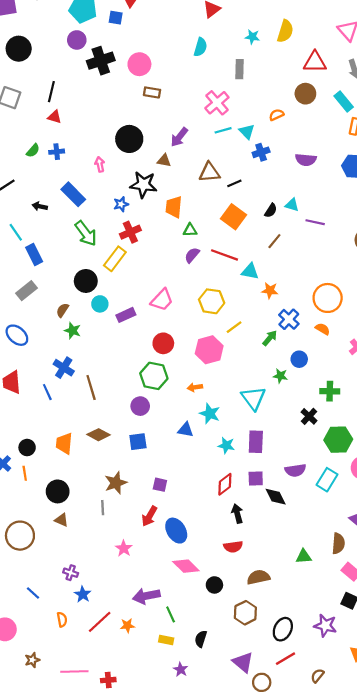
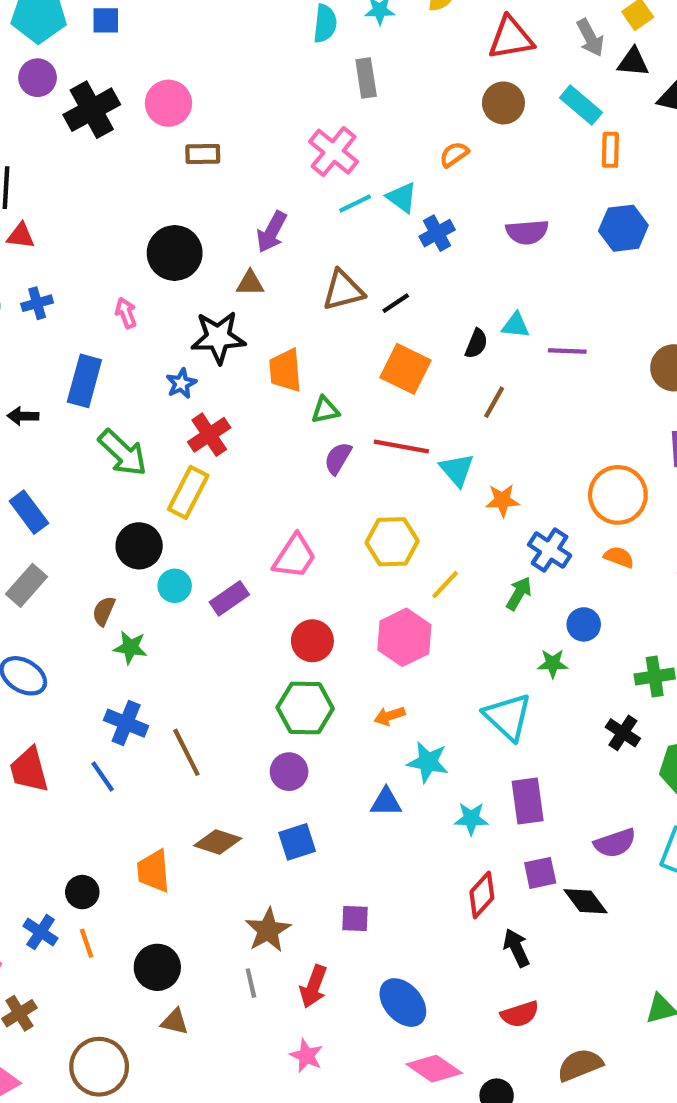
cyan semicircle: (201, 47) -> (325, 23), moved
blue rectangle: (73, 194) -> (84, 381), turned 70
cyan triangle: (250, 271) -> (457, 470), turned 48
red arrow: (149, 516) -> (314, 986), moved

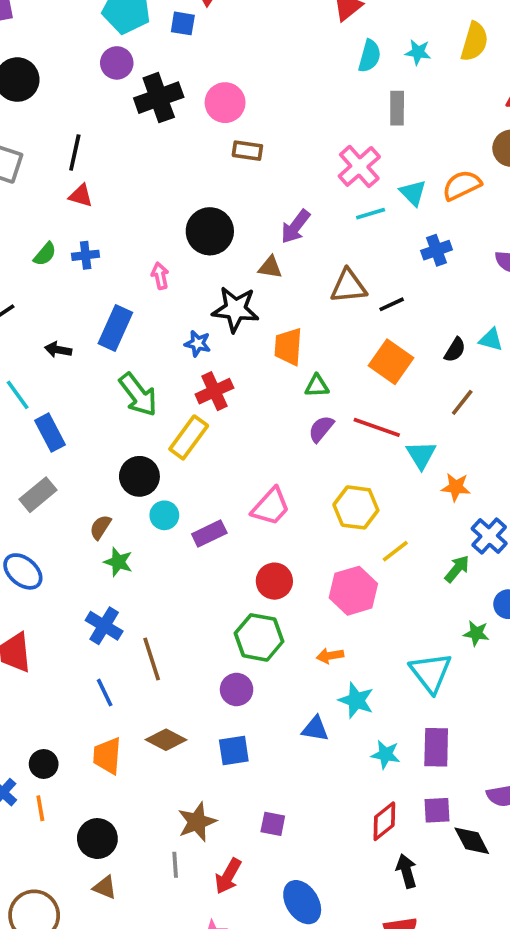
orange semicircle: (454, 154) -> (462, 185), size x1.5
cyan triangle: (402, 197) -> (413, 193), moved
blue star: (181, 383) -> (198, 343), turned 30
blue line: (103, 777) -> (105, 693), moved

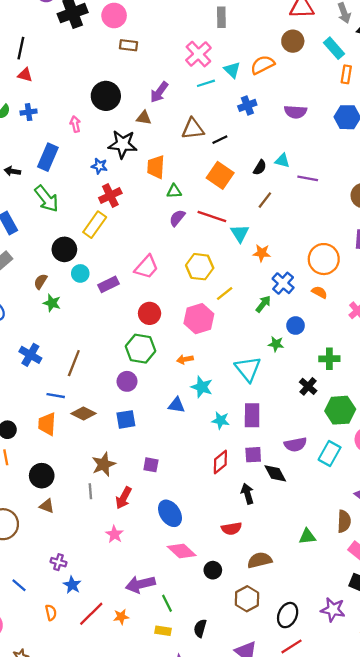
green arrow: (138, 395) -> (47, 199), moved
blue cross: (104, 626) -> (30, 355), moved
brown line: (152, 659) -> (74, 363), turned 40
blue line: (105, 693) -> (56, 396), moved, turned -54
black arrow: (406, 871) -> (247, 494), moved

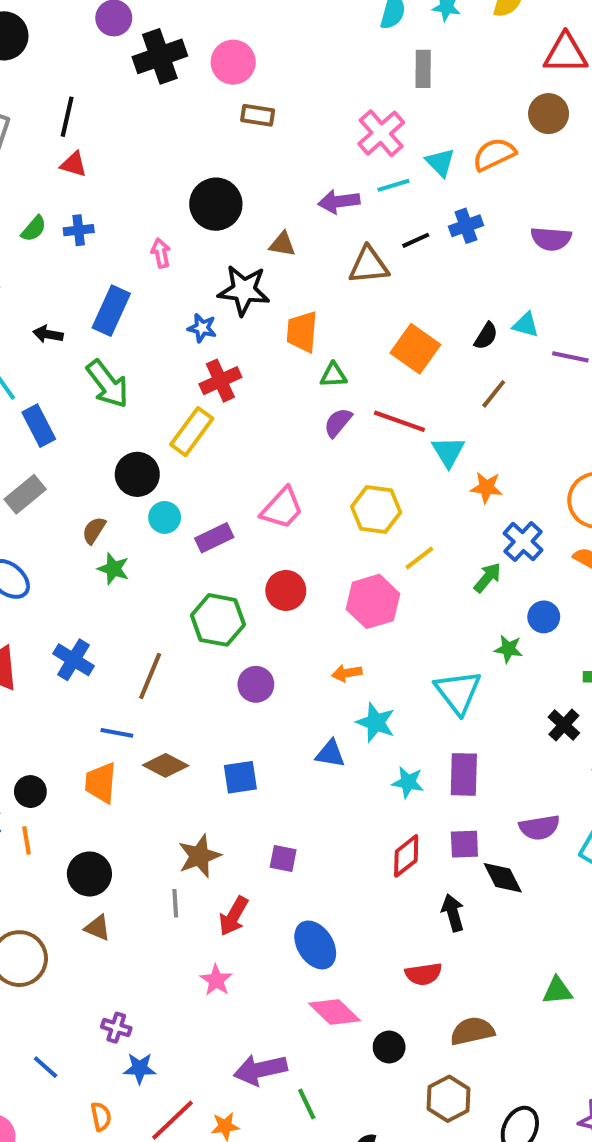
purple arrow: (159, 92) -> (339, 202), moved, turned 45
black line: (220, 140) -> (416, 240), moved
green hexagon: (140, 349) -> (218, 620), moved
purple circle: (127, 381) -> (256, 684), moved
blue star: (72, 585) -> (140, 1068), turned -30

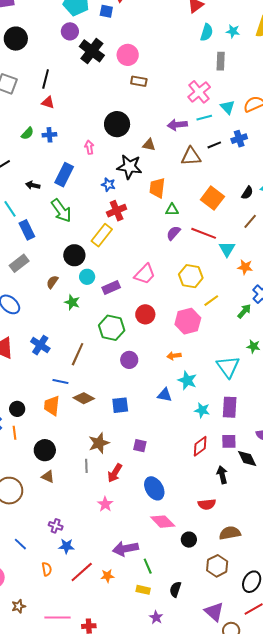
black cross: (160, 56) -> (92, 51), turned -35
green star: (113, 569) -> (72, 302), moved

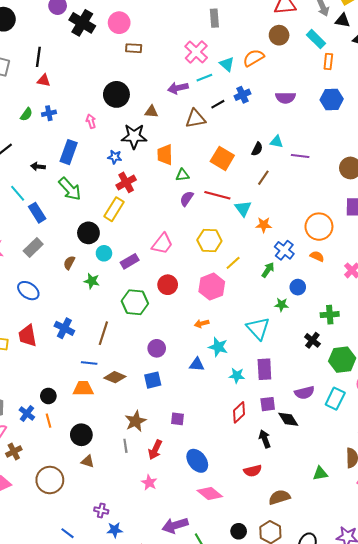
purple circle: (129, 360) -> (157, 348), moved
orange trapezoid: (52, 406) -> (83, 389), turned 90
black circle: (189, 540) -> (239, 531), moved

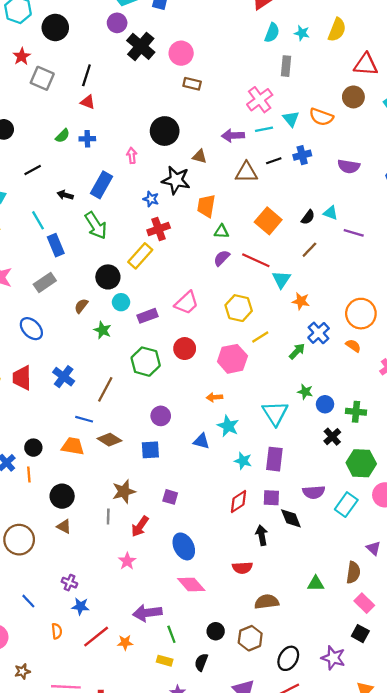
orange semicircle: (254, 58) -> (321, 117), turned -140
blue circle: (298, 287) -> (325, 404), moved

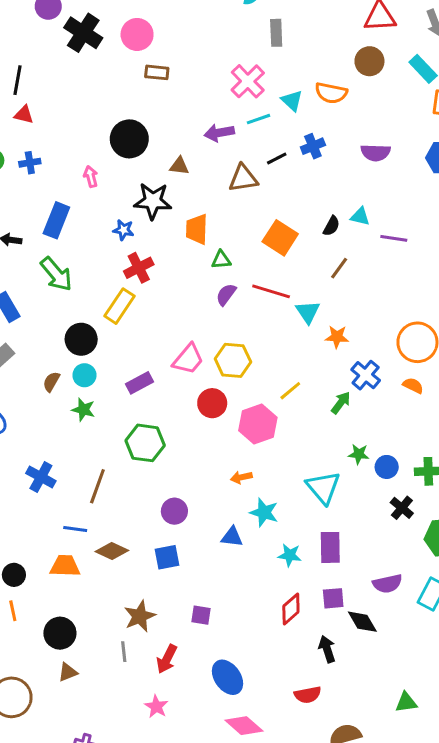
cyan circle: (121, 302) -> (84, 375), moved
yellow hexagon: (239, 308) -> (233, 360), moved
red circle: (185, 349) -> (212, 403), moved
brown triangle: (64, 526) -> (68, 672), turned -42

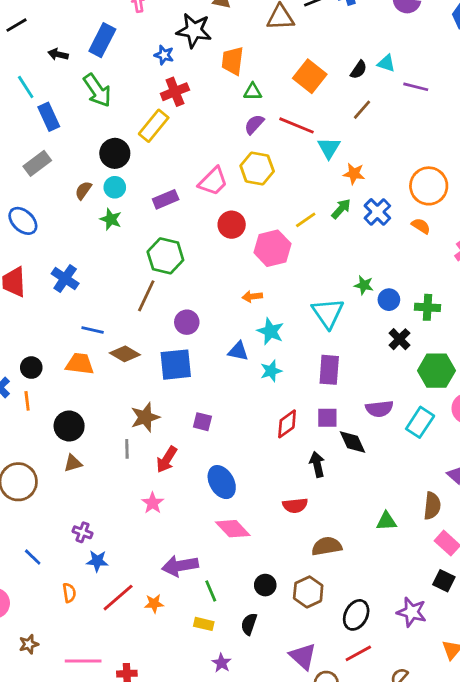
yellow hexagon: (233, 360) -> (257, 169), moved
green arrow: (341, 403) -> (341, 209), moved
brown line: (97, 486) -> (146, 296), moved
cyan star: (290, 555) -> (271, 371), moved, turned -30
blue square: (167, 557) -> (176, 365), size x1.4

